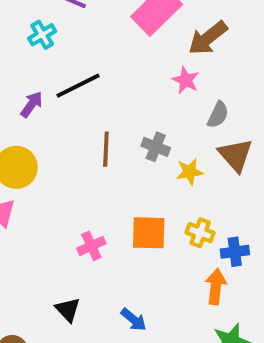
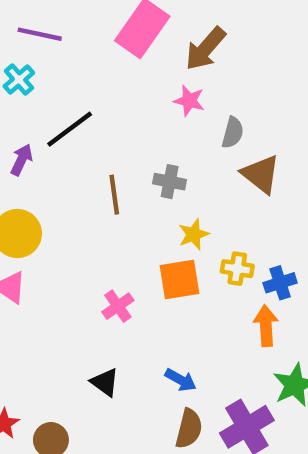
yellow star: (190, 172) -> (194, 234), moved

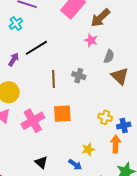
yellow star: (194, 234) -> (88, 149), moved
orange square: (180, 279) -> (62, 114), moved
pink cross: (118, 306) -> (33, 121), moved, size x1.6

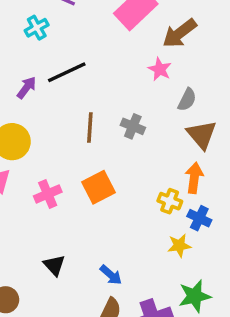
orange square: (62, 114) -> (98, 187), turned -30
pink cross: (33, 121) -> (48, 194), size x0.7
blue cross: (124, 125) -> (199, 218), turned 32
orange arrow: (116, 144) -> (194, 178), moved
yellow star: (88, 149) -> (179, 246), moved

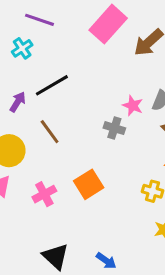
pink star: (160, 69) -> (133, 106), moved
brown line: (90, 128) -> (50, 132), moved, turned -35
black triangle: (54, 265) -> (56, 256), size x1.4

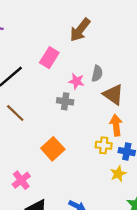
pink rectangle: (108, 24) -> (49, 58), moved, size x0.7
pink cross: (44, 194) -> (21, 180), moved

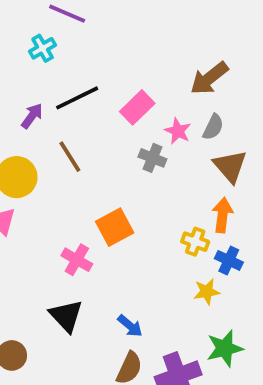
brown arrow: (80, 30) -> (209, 78), moved
pink rectangle: (49, 58) -> (137, 107), moved
pink cross: (21, 180) -> (77, 260), moved, turned -36

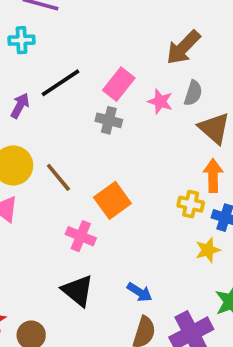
cyan cross: (43, 48) -> (22, 40), turned 35
brown line: (70, 157) -> (58, 177), moved
gray cross: (152, 158) -> (109, 120), moved

